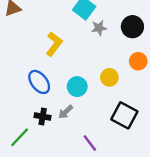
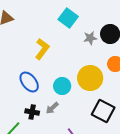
gray star: (99, 28) -> (90, 38), moved
yellow circle: (109, 77) -> (90, 78), size x1.6

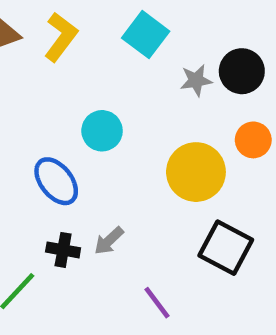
yellow L-shape: (42, 49) -> (61, 37), moved
cyan circle: (62, 86) -> (102, 131), moved

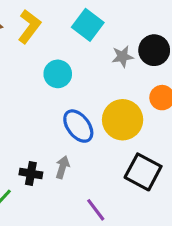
cyan circle: (102, 131) -> (58, 74), moved
blue ellipse: (56, 181) -> (78, 126), moved
gray arrow: (109, 241) -> (62, 167), turned 150

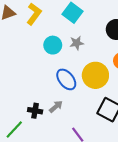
gray star: (123, 57) -> (77, 43), moved
gray arrow: (62, 167) -> (56, 107), turned 32

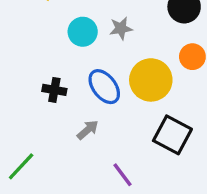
black cross: (35, 111) -> (54, 90), moved

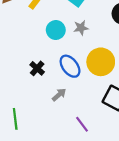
black cross: (54, 90) -> (37, 68), turned 32
green line: (21, 166) -> (15, 119), turned -50

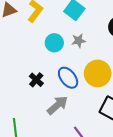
gray arrow: (59, 95) -> (57, 105), size x1.5

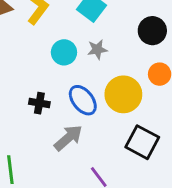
black cross: (36, 80) -> (39, 103), turned -32

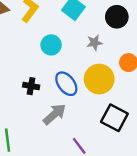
black circle: (152, 31) -> (117, 17), moved
gray star: (97, 49) -> (94, 43), moved

